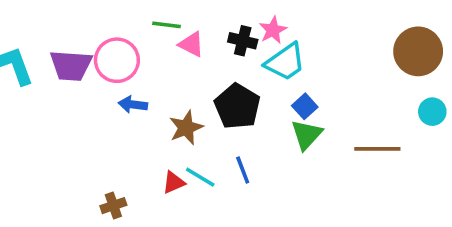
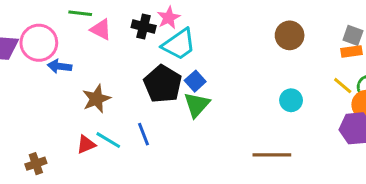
brown circle: (418, 51) -> (290, 35), size x0.7
blue arrow: (133, 105) -> (60, 66), moved
black pentagon: (237, 106) -> (163, 84), moved
cyan circle: (432, 112) -> (291, 100), moved
brown line: (377, 149) -> (272, 155), moved

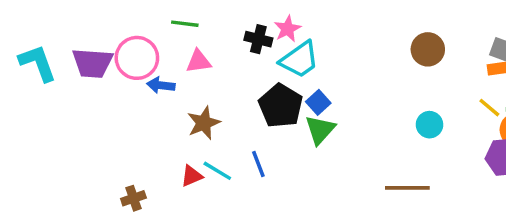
pink triangle: (101, 29) -> (198, 61), moved, turned -35

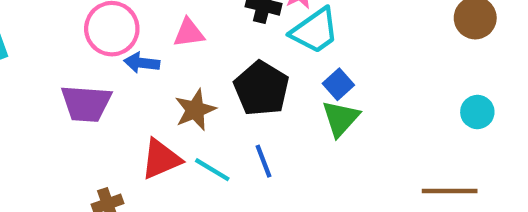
purple trapezoid: (92, 63) -> (86, 103), moved
black pentagon: (281, 106) -> (261, 88), moved
red triangle: (192, 176) -> (161, 159), moved, size x1.5

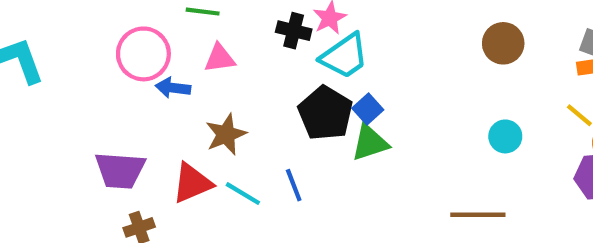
black pentagon: (261, 88) -> (325, 113), moved
purple trapezoid: (86, 103) -> (120, 170), moved
green triangle: (341, 118) -> (370, 143), turned 30

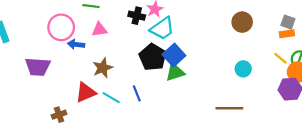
blue square: (368, 109) -> (174, 55), size x1.5
purple trapezoid: (120, 170) -> (38, 67), moved

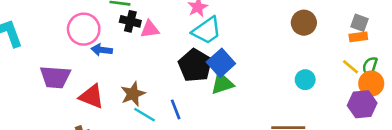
black cross: (137, 16) -> (130, 21), moved
pink triangle: (99, 29) -> (150, 29), moved
brown star: (103, 68) -> (133, 94), moved
red triangle: (86, 92) -> (91, 96), moved, turned 45

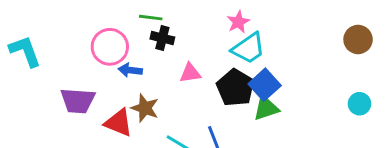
pink triangle: (150, 29) -> (190, 73), moved
brown star: (133, 94) -> (145, 108), moved, turned -30

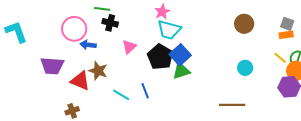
cyan trapezoid: (249, 48) -> (169, 30), turned 50
pink triangle: (190, 73) -> (129, 47), turned -35

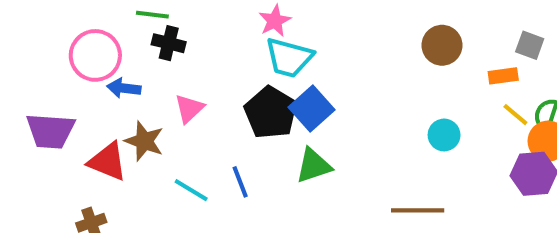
orange rectangle: (286, 35) -> (503, 76), moved
pink triangle: (129, 47) -> (189, 108), moved
green triangle: (181, 71) -> (314, 166), moved

